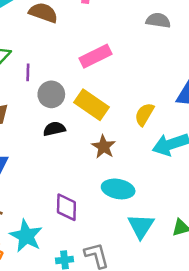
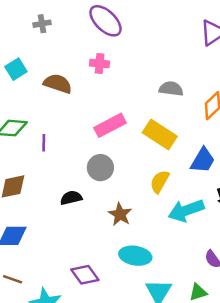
gray circle: (51, 94) -> (100, 168), moved
yellow rectangle: (92, 105) -> (160, 135), moved
purple diamond: (66, 207) -> (85, 275), turned -36

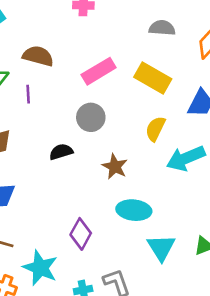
brown semicircle: (58, 84) -> (38, 56), moved
purple diamond: (85, 275) -> (81, 234), turned 68

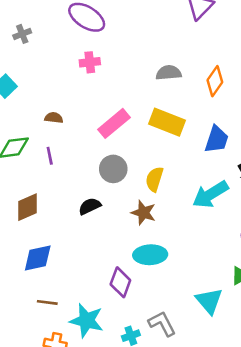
brown semicircle: (38, 56) -> (54, 118), size x0.6
yellow semicircle: (155, 129) -> (154, 179), moved
cyan ellipse: (134, 210) -> (150, 255), moved
cyan triangle: (161, 247) -> (209, 301), moved

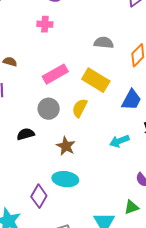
yellow semicircle: (154, 179) -> (80, 108), moved
cyan arrow: (210, 194) -> (119, 141), size x0.7

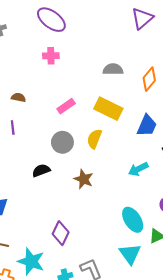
pink rectangle: (55, 74) -> (66, 106), size x0.7
cyan ellipse: (65, 179) -> (133, 220), moved, turned 55

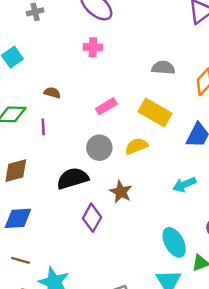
yellow semicircle: (94, 139) -> (136, 146), turned 42
black semicircle: (41, 170) -> (73, 178), size x1.5
purple diamond: (61, 233) -> (92, 218), moved

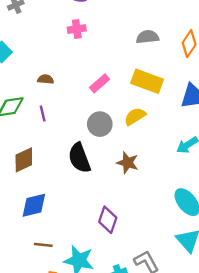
black semicircle: (73, 178) -> (79, 158), turned -84
purple diamond: (92, 218) -> (108, 220), moved

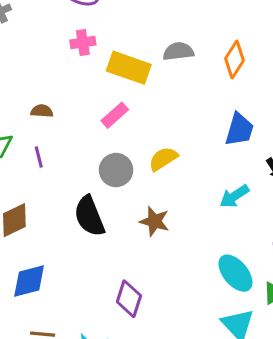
yellow rectangle: (147, 81) -> (129, 68), moved

